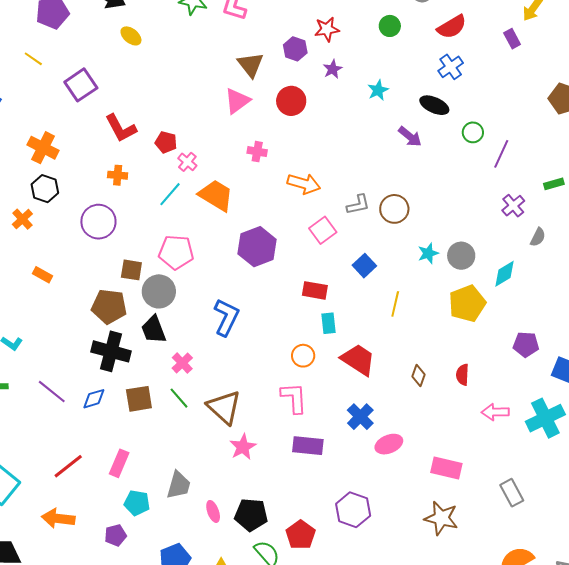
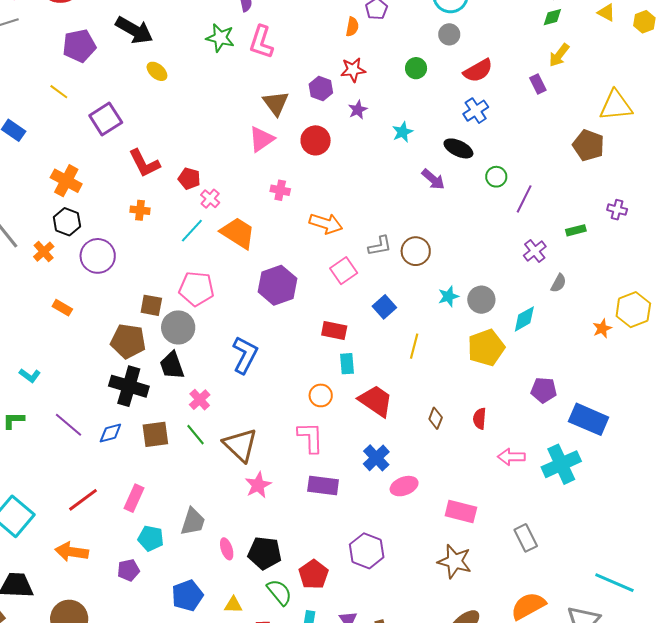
purple circle: (98, 222) -> (98, 256), moved

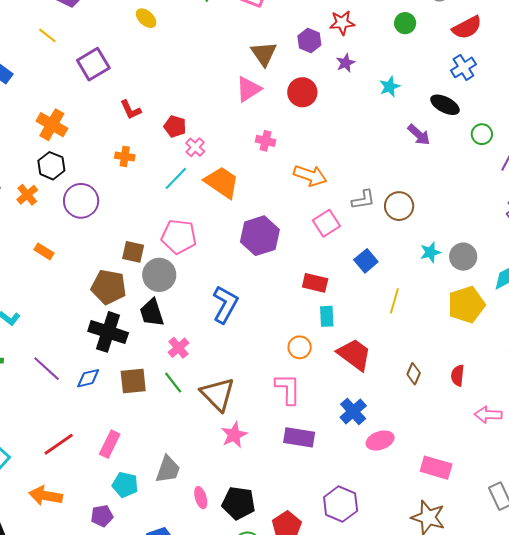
red L-shape: (144, 163) -> (131, 110), size x0.7

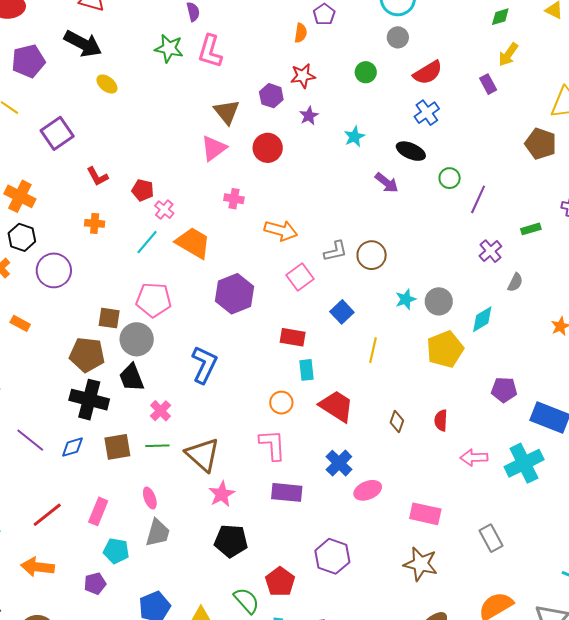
green line: (173, 383) -> (157, 446), turned -50
pink ellipse: (201, 498) -> (150, 498), moved
black pentagon: (239, 503) -> (231, 541), moved

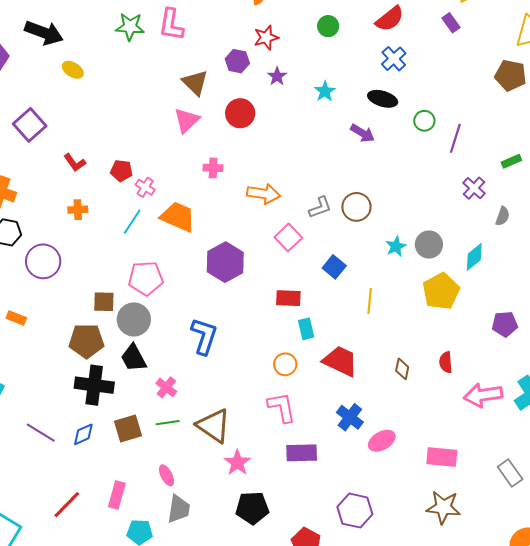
pink arrow: (474, 458) -> (483, 395), size x1.4

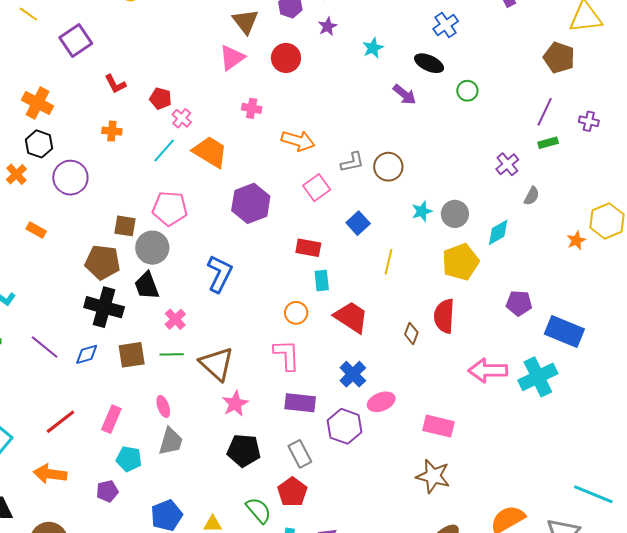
purple line: (455, 138) -> (545, 112), moved
red semicircle: (446, 362) -> (444, 316), moved, size x1.6
gray rectangle: (510, 473) -> (300, 454), moved
purple hexagon: (355, 511) -> (344, 426), moved

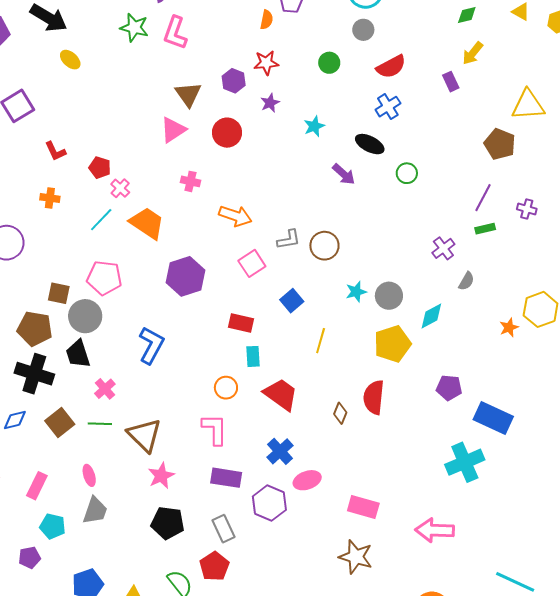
brown square: (132, 355) -> (60, 422), turned -32
pink arrow: (488, 370) -> (435, 530), moved

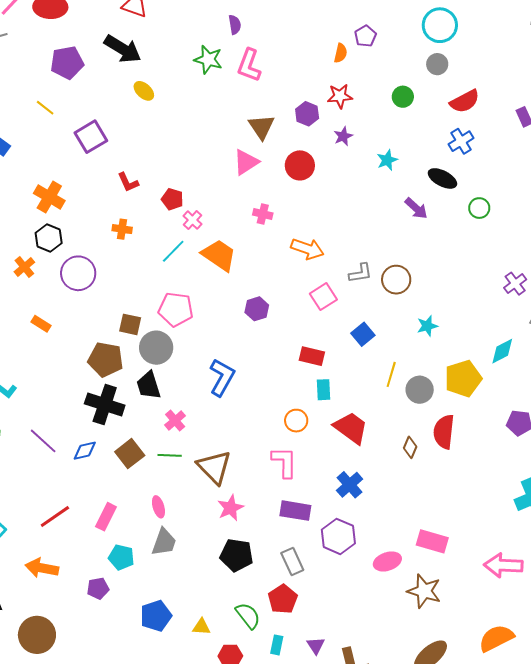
purple hexagon: (185, 276) -> (257, 309), size x0.6
gray circle: (389, 296) -> (420, 390), moved
pink ellipse: (307, 480) -> (387, 561), moved

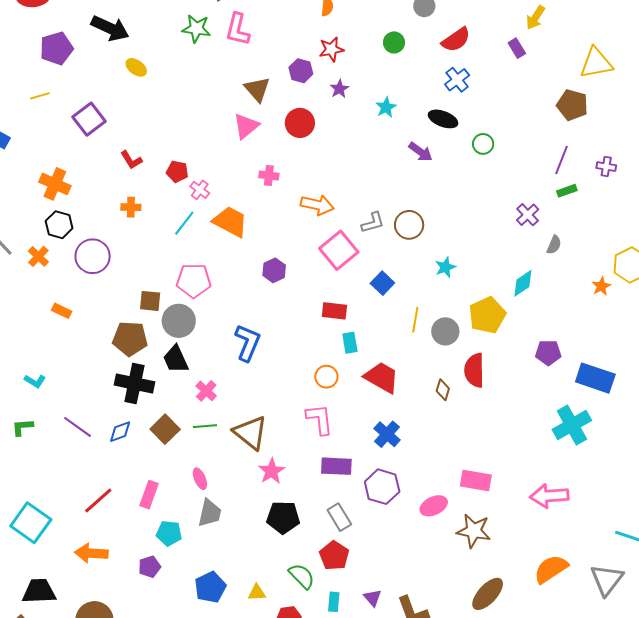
yellow line: (45, 108) -> (40, 96), turned -48
pink square: (323, 297) -> (339, 250), size x1.4

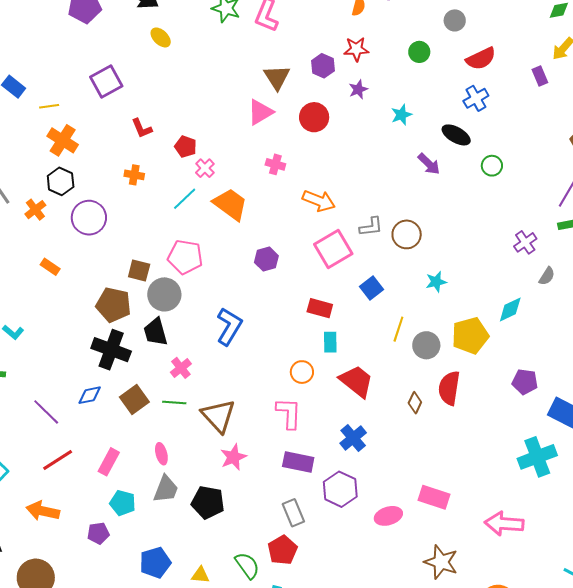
yellow line: (40, 96) -> (49, 106), moved
purple line: (78, 427) -> (46, 412), moved
black pentagon: (283, 517) -> (208, 502), moved
brown star: (474, 531) -> (441, 562), moved

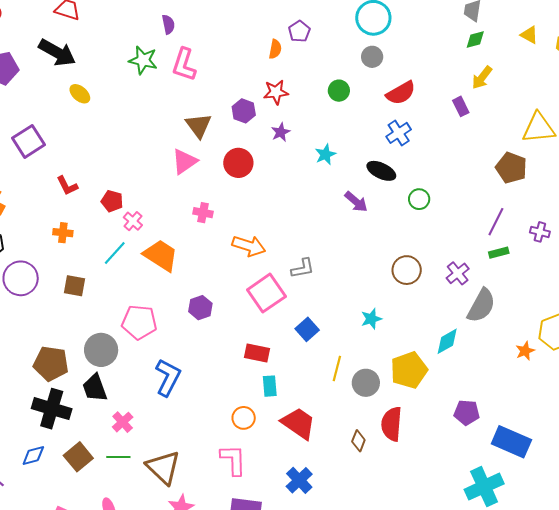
brown circle: (407, 234) -> (407, 270), moved
pink pentagon: (185, 257) -> (139, 322), moved
brown square: (139, 271) -> (75, 286), moved
gray semicircle: (547, 276) -> (481, 306), size x1.8

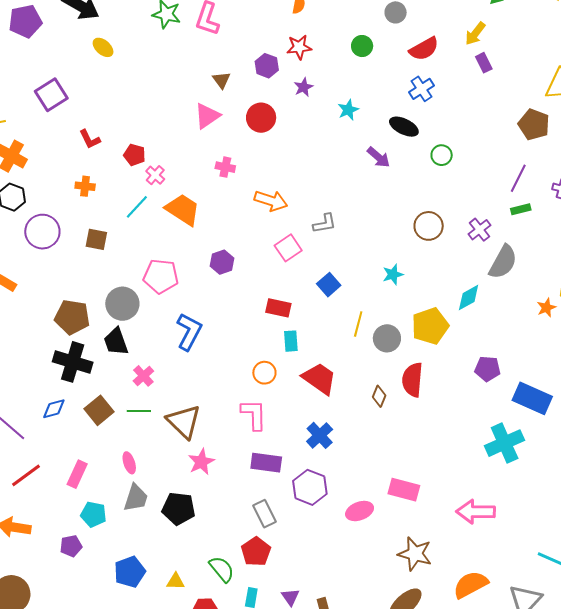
yellow arrow: (482, 78) -> (475, 34), moved
brown triangle: (199, 126) -> (222, 80), size x0.7
pink square: (266, 293) -> (288, 248), size x0.7

